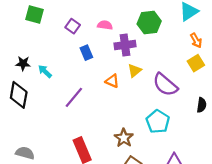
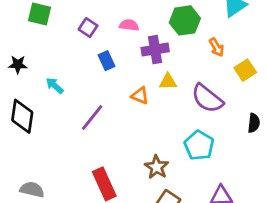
orange arrow: (196, 40) -> (216, 47), moved
black star: (23, 63) -> (18, 65), moved
yellow triangle: (135, 71) -> (168, 82), turned 40

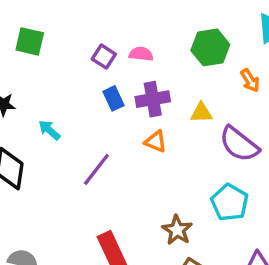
purple square: (88, 28) -> (104, 57), moved
purple cross: (155, 50) -> (153, 99), moved
yellow triangle: (168, 82) -> (201, 113), moved

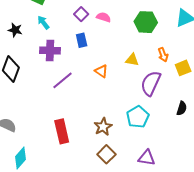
orange arrow: (250, 80) -> (163, 55), moved
purple cross: (153, 99) -> (50, 50), moved
cyan arrow: (49, 130) -> (43, 22), moved
purple semicircle: (239, 144) -> (151, 83), turned 65

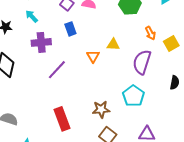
yellow triangle: (132, 60) -> (113, 45), moved
orange triangle: (101, 71) -> (93, 56), turned 32
brown star: (103, 127) -> (101, 109), turned 30

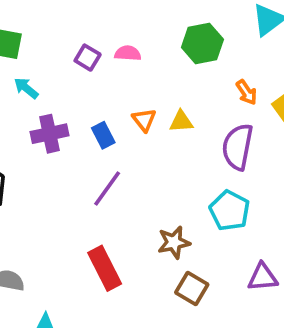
blue rectangle: (70, 29) -> (103, 135), moved
orange triangle: (93, 56) -> (144, 120), moved
purple line: (57, 70) -> (107, 189), moved

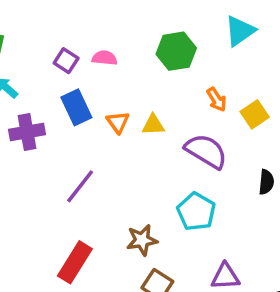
blue rectangle: (103, 135) -> (76, 107), moved, size x1.4
purple semicircle: (238, 147) -> (206, 151), turned 108
red rectangle: (105, 268) -> (75, 262), turned 57

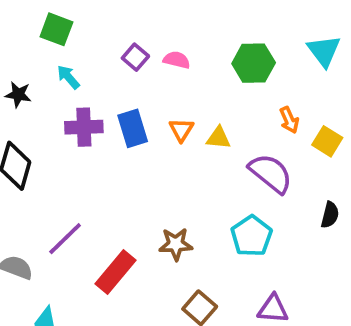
cyan triangle: (240, 31) -> (324, 51), turned -40
blue rectangle: (76, 107) -> (133, 128), moved
yellow square: (255, 114) -> (327, 141), turned -32
purple line: (80, 186) -> (65, 239), moved
brown star: (142, 240) -> (176, 244), moved

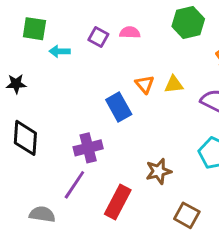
cyan arrow: (68, 77) -> (60, 51), moved, turned -36
purple cross: (84, 127) -> (88, 148), moved
blue rectangle: (133, 128) -> (119, 107), moved

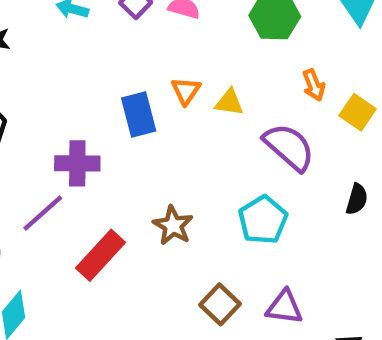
brown star: (159, 171) -> (173, 225), turned 30
brown square: (187, 215) -> (220, 304), moved

